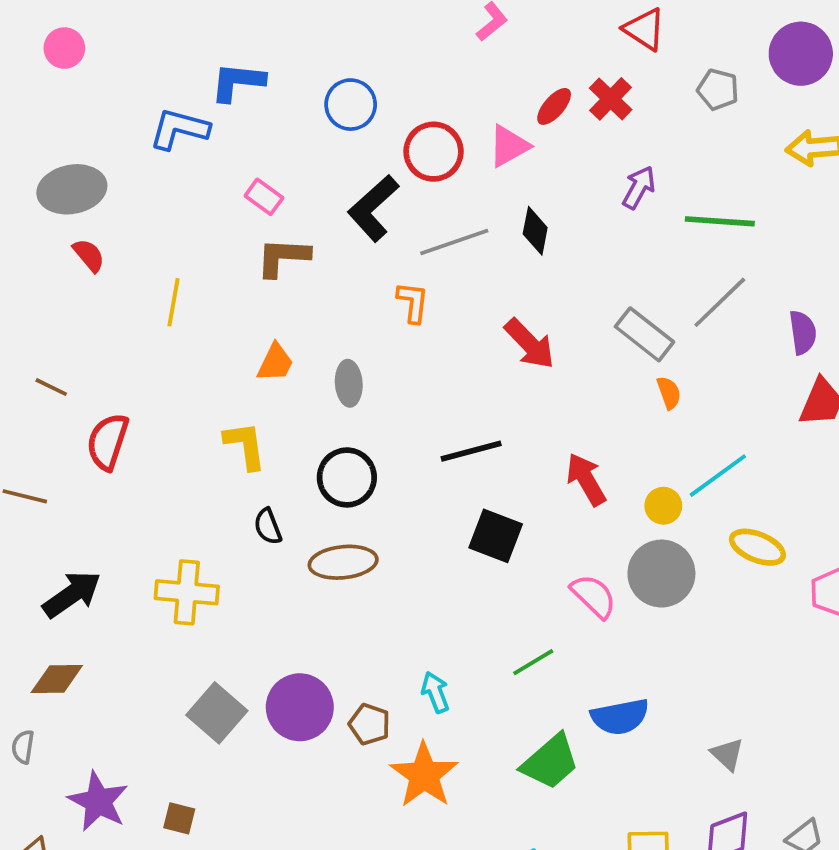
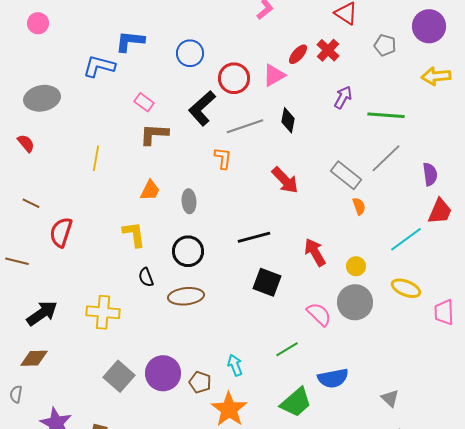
red semicircle: (89, 255) -> (26, 143), moved
cyan line: (718, 476) -> (406, 239), moved

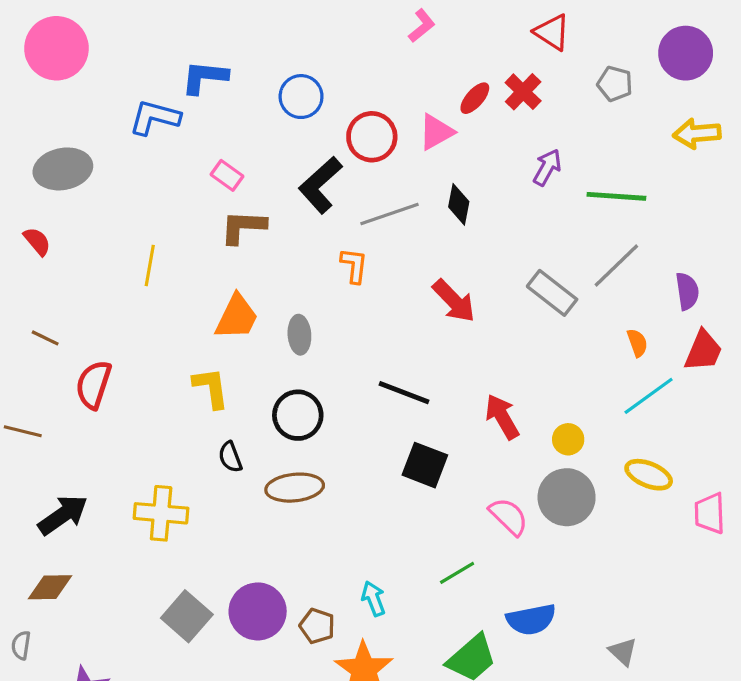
pink circle: (38, 23) -> (56, 48), size x1.8
orange trapezoid: (150, 190) -> (237, 317), size x1.4
orange semicircle: (359, 206) -> (637, 343), moved
black line: (254, 237) -> (404, 393), turned 36

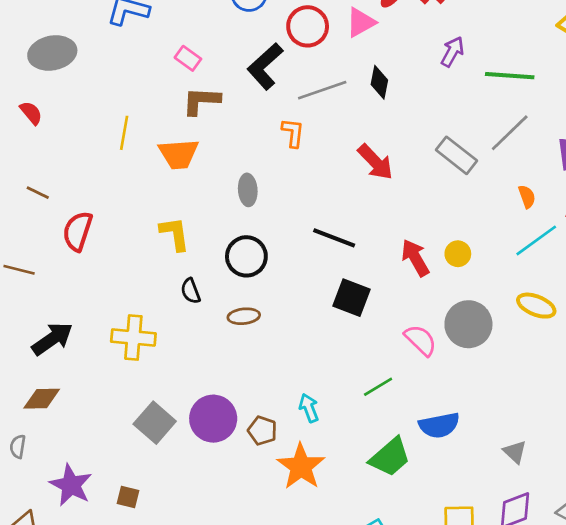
orange trapezoid: (237, 317) -> (179, 154), moved, turned 60
yellow circle: (568, 439) -> (458, 254), moved
brown ellipse: (295, 488) -> (244, 316), size x0.7

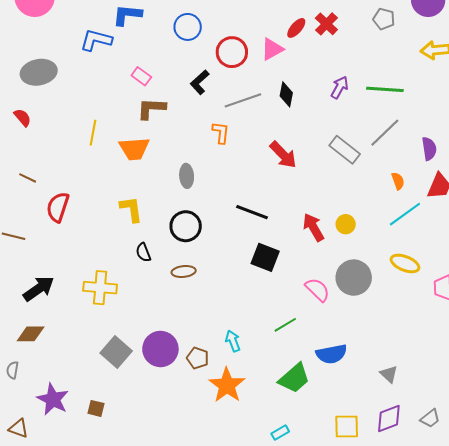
purple arrow: (452, 52) -> (340, 87), moved
black L-shape: (265, 66) -> (200, 82), size x0.7

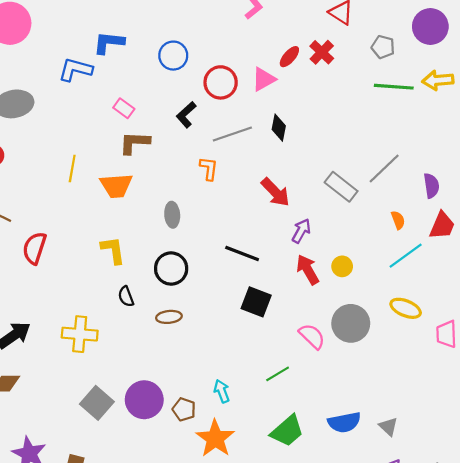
purple arrow: (340, 87) -> (301, 231), moved
green line: (385, 89) -> (394, 87), moved
blue semicircle: (332, 354) -> (344, 422), moved

